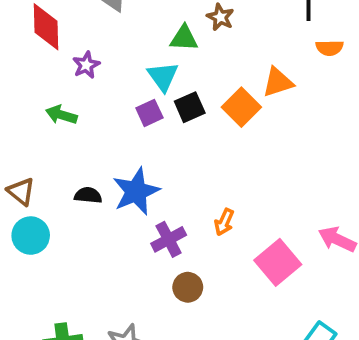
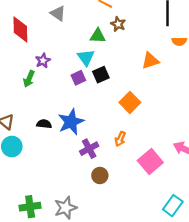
purple star: (86, 65) -> (43, 61), moved
orange square: (241, 107) -> (130, 102), moved
green arrow: (61, 115) -> (29, 79), turned -84

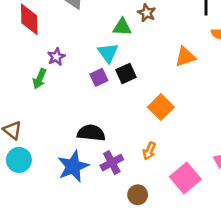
blue star: (71, 122) -> (73, 166), moved
black semicircle: (44, 124) -> (91, 133), moved, size x1.5
brown circle: (100, 175) -> (138, 195), moved

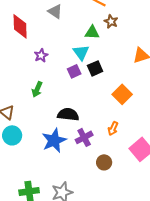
green arrow: (40, 79) -> (37, 89), moved

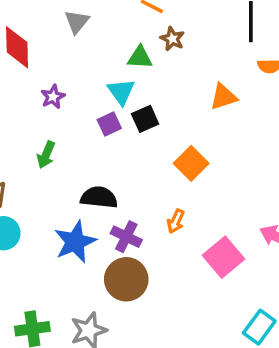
gray triangle: (55, 11) -> (77, 22), turned 35
purple cross: (84, 137) -> (126, 237), turned -36
brown circle: (104, 162) -> (126, 279), moved, size x1.6

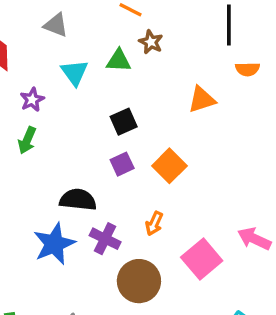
gray triangle: (77, 22) -> (56, 25), turned -48
cyan triangle: (121, 92) -> (75, 72), moved
purple square: (109, 124) -> (122, 164), moved
green arrow: (46, 155) -> (27, 140), moved
brown circle: (126, 279) -> (139, 281), moved

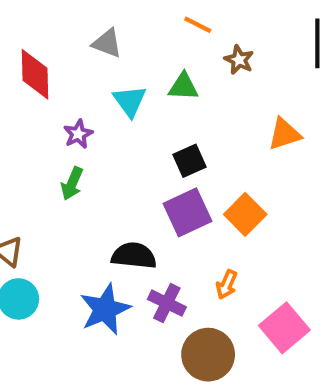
brown star: (151, 42) -> (239, 60), moved
purple square: (122, 164) -> (187, 212), size x1.6

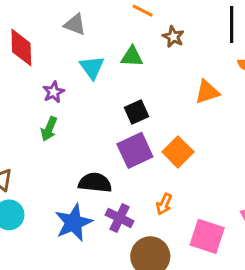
pink square: (284, 328) -> (207, 236), turned -32

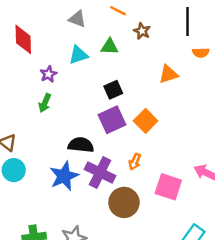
gray triangle: (75, 24) -> (77, 19), moved
cyan triangle: (92, 67) -> (78, 55), turned 48
purple cross: (120, 218) -> (100, 172), size x1.4

